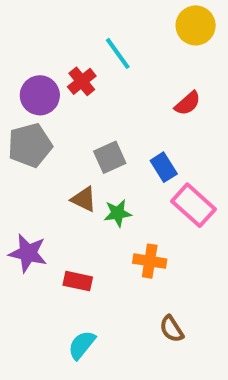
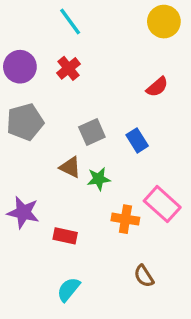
cyan line: (118, 53) -> (70, 22), moved
purple circle: (40, 95) -> (20, 67), moved
pink rectangle: (194, 205) -> (162, 204), moved

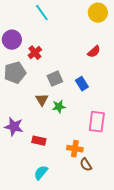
red cross: (68, 68) -> (35, 53), moved
brown triangle: (70, 167) -> (42, 100), turned 32
pink rectangle: (162, 204) -> (97, 122), turned 55
orange cross: (125, 219) -> (75, 149), moved

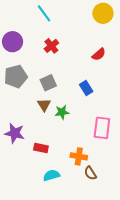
red cross: (35, 53) -> (51, 46), moved
gray square: (55, 79) -> (48, 83), moved
cyan semicircle: (41, 173) -> (51, 175), moved, turned 35

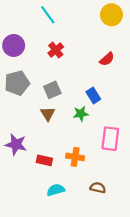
green star: (62, 112) -> (81, 114), moved
orange cross: (79, 156) -> (75, 157), moved
brown semicircle: (90, 173) -> (98, 188), turned 136

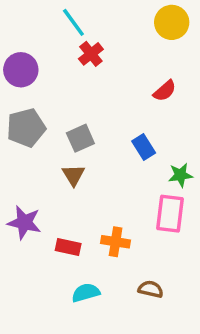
red cross: (56, 50) -> (91, 54), moved
green star: (81, 114) -> (180, 175), moved

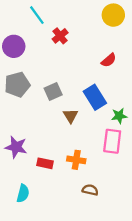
cyan line: (73, 22) -> (37, 15), moved
blue rectangle: (144, 147) -> (95, 97), size x1.5
brown triangle: (73, 175) -> (70, 116), moved
brown semicircle: (151, 289) -> (90, 190), moved
cyan semicircle: (86, 293) -> (23, 193), moved, turned 120

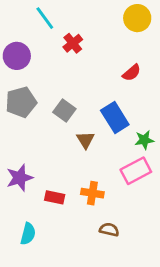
gray square: (53, 91) -> (64, 111), turned -30
pink rectangle: (112, 141) -> (136, 171), turned 55
purple star: (16, 147) -> (20, 178), turned -30

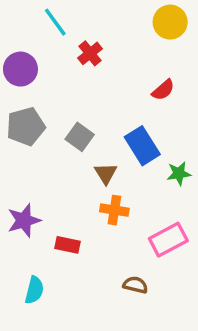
pink rectangle: (136, 171) -> (168, 240), moved
orange cross: (92, 193) -> (114, 210), moved

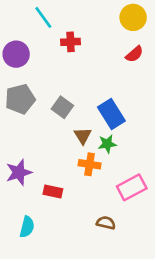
red cross: (90, 53) -> (71, 42), turned 36
red semicircle: (163, 90) -> (134, 54), moved
green star: (179, 173) -> (107, 144), moved

